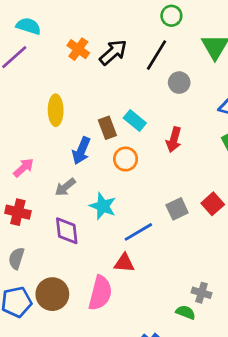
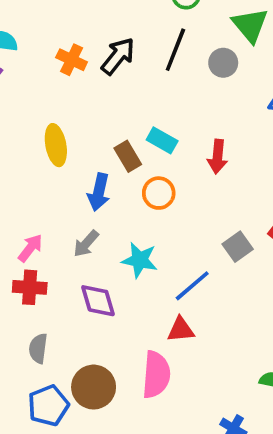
gray circle: (179, 83) -> (223, 63), moved
pink arrow: (24, 168) -> (30, 248), moved

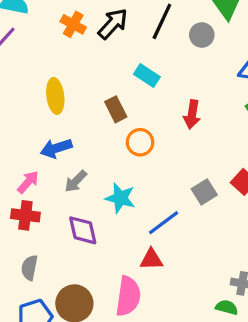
cyan rectangle: (162, 140) -> (147, 76), moved
blue arrow: (99, 192) -> (56, 148), moved, turned 56

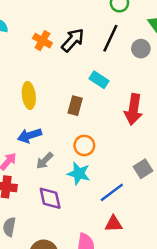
brown rectangle: (116, 109) -> (75, 106), turned 42
red arrow: (192, 114) -> (133, 109), size x1.4
orange circle: (140, 142) -> (84, 145), moved
red triangle: (151, 259) -> (114, 224), moved

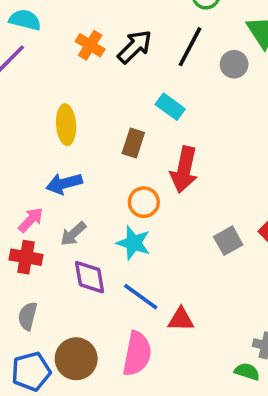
red arrow: (133, 109) -> (184, 170), moved
gray arrow: (45, 161) -> (73, 234), moved
blue line: (112, 192) -> (141, 297), moved, turned 70

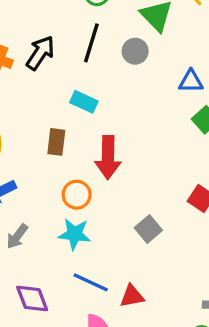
gray square: (228, 241) -> (148, 229), moved
purple diamond: (90, 277) -> (32, 299), moved

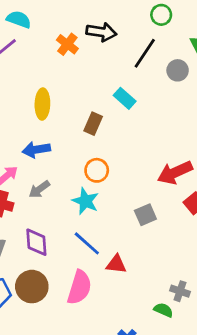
black arrow: (40, 53) -> (101, 32), moved, turned 48
red arrow: (108, 157) -> (175, 173), moved, turned 48

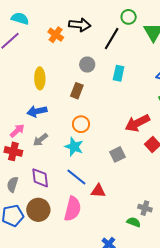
green circle: (161, 15) -> (129, 17), moved
gray circle: (178, 70) -> (87, 65), moved
cyan rectangle: (125, 98) -> (119, 73), moved, turned 63

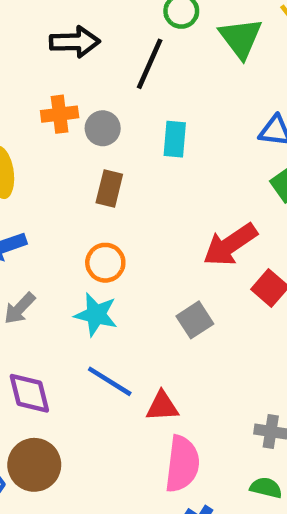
orange cross: (56, 35) -> (60, 114), moved, turned -35
brown rectangle: (77, 91) -> (109, 189), moved
pink semicircle: (73, 209) -> (182, 464), moved
green semicircle: (134, 222) -> (266, 488), moved

